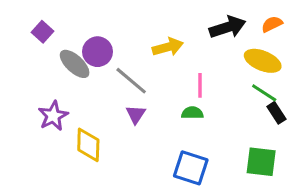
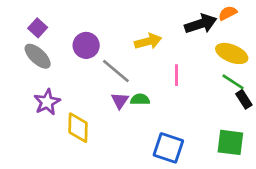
orange semicircle: (272, 24) -> (228, 13), moved
gray ellipse: (75, 64) -> (38, 56), moved
green semicircle: (192, 113) -> (140, 99), moved

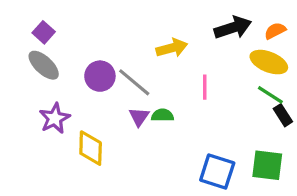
orange semicircle: (228, 13) -> (275, 31), moved
purple circle: (86, 45) -> (100, 76), moved
blue square: (168, 148) -> (217, 171), moved

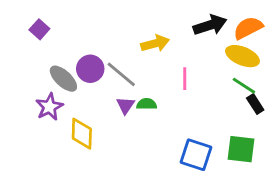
orange semicircle: (275, 31) -> (248, 28), size x1.5
gray ellipse: (44, 65) -> (63, 79), moved

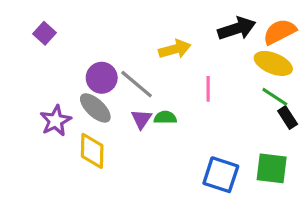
gray ellipse: (63, 79) -> (95, 108), moved

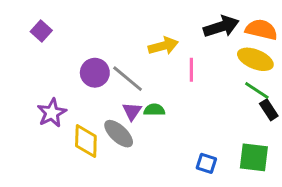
orange semicircle: (280, 32) -> (261, 30), turned 40
pink line: (208, 89) -> (191, 70), moved
gray ellipse: (95, 108) -> (119, 134), moved
blue square: (221, 175) -> (206, 163), size x0.6

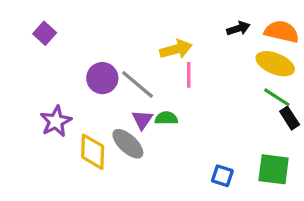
black arrow: (221, 27) -> (238, 28), size x0.6
pink line: (191, 70) -> (189, 75), moved

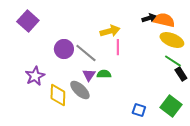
orange semicircle: (282, 32) -> (164, 20), moved
purple square: (45, 33) -> (28, 21), size x1.5
green square: (274, 169) -> (171, 106), turned 30

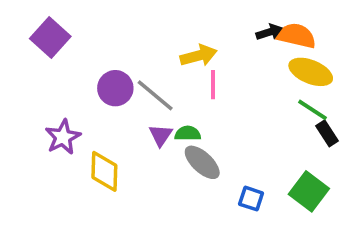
gray ellipse: (80, 90) -> (202, 162), moved

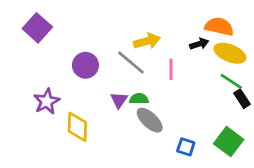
black arrow: (269, 32) -> (199, 44), moved
pink line: (213, 85) -> (171, 69), moved
gray line: (155, 95) -> (131, 63), moved

